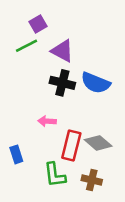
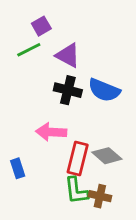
pink arrow: (47, 121) -> (51, 132), size x1.5
green L-shape: (55, 175) -> (76, 191), moved

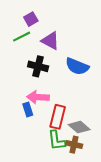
black cross: (68, 90) -> (38, 66), moved
gray diamond: (107, 156) -> (79, 127), moved
blue rectangle: (18, 168) -> (28, 110), moved

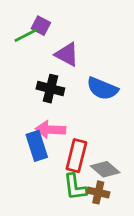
purple square: (31, 19) -> (41, 26), turned -32
green line: (22, 37) -> (26, 35), moved
blue rectangle: (28, 110) -> (37, 146), size x1.5

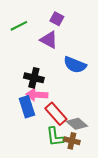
purple square: (41, 26) -> (57, 19), moved
black cross: (50, 89) -> (34, 78), moved
red rectangle: (76, 156) -> (56, 114), turned -55

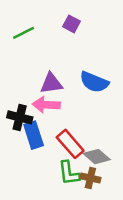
purple triangle: (49, 40) -> (51, 83), moved, turned -36
black cross: (34, 78) -> (20, 117), moved
pink arrow: (37, 95) -> (46, 105), moved

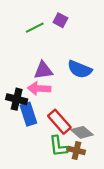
green line: (23, 33) -> (35, 28), moved

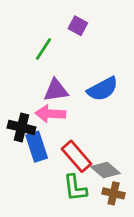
green line: (35, 28) -> (43, 49), moved, turned -30
blue semicircle: (80, 69) -> (103, 89), turned -50
brown cross: (76, 150) -> (114, 193), moved

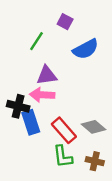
blue semicircle: (103, 89) -> (86, 49), moved
gray diamond: (105, 170) -> (94, 127), moved

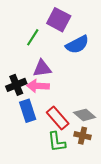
purple square: (65, 22) -> (59, 20), size x1.6
black cross: (18, 106) -> (16, 85), moved, turned -36
brown cross: (95, 161) -> (82, 136), moved

